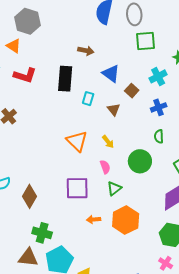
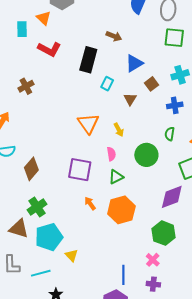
blue triangle: (111, 74) -> (134, 63), turned 42
orange arrow: (94, 219) -> (90, 203), turned 48
green cross: (42, 233) -> (37, 207), turned 30

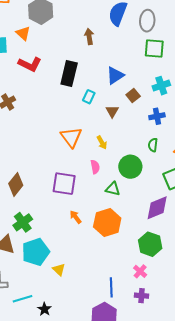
brown arrow: (114, 36) -> (89, 36), moved, turned -119
green triangle: (116, 177) -> (113, 189), moved, turned 42
cyan line: (41, 273) -> (22, 299), moved

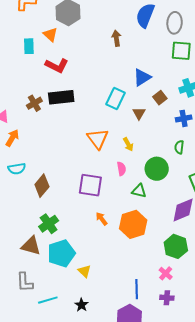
black rectangle: (69, 73) -> (61, 97), moved, turned 70
cyan rectangle: (89, 97) -> (115, 99), size x1.5
black star: (44, 309) -> (81, 305), moved

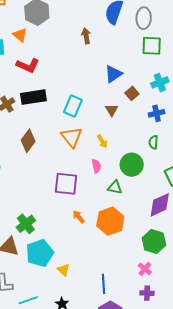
cyan rectangle: (115, 99) -> (73, 106), moved
brown diamond: (42, 186) -> (28, 141), moved
blue line: (137, 289) -> (104, 284), moved

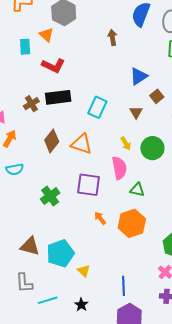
orange triangle: (72, 137) -> (82, 144), moved, turned -35
green circle: (132, 165) -> (152, 148), moved
pink semicircle: (96, 166) -> (119, 168), size x1.6
green cross: (26, 224) -> (50, 196), moved

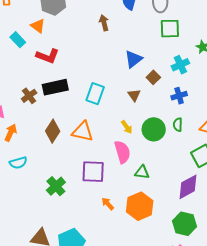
cyan rectangle: (25, 47) -> (18, 40), turned -35

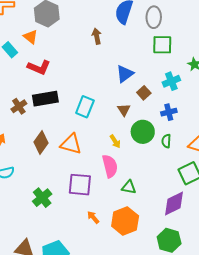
green circle: (154, 129) -> (143, 132), moved

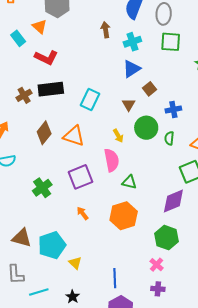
cyan cross: (171, 81) -> (132, 42), moved
purple square: (80, 185) -> (81, 177), turned -30
orange arrow: (93, 217) -> (83, 213), moved

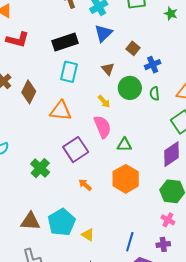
black rectangle: (51, 89) -> (65, 42), moved
brown square: (149, 89) -> (133, 48), moved
brown diamond: (44, 133) -> (29, 92), moved
blue line: (115, 278) -> (130, 242), turned 30
purple cross: (158, 289) -> (163, 244), moved

